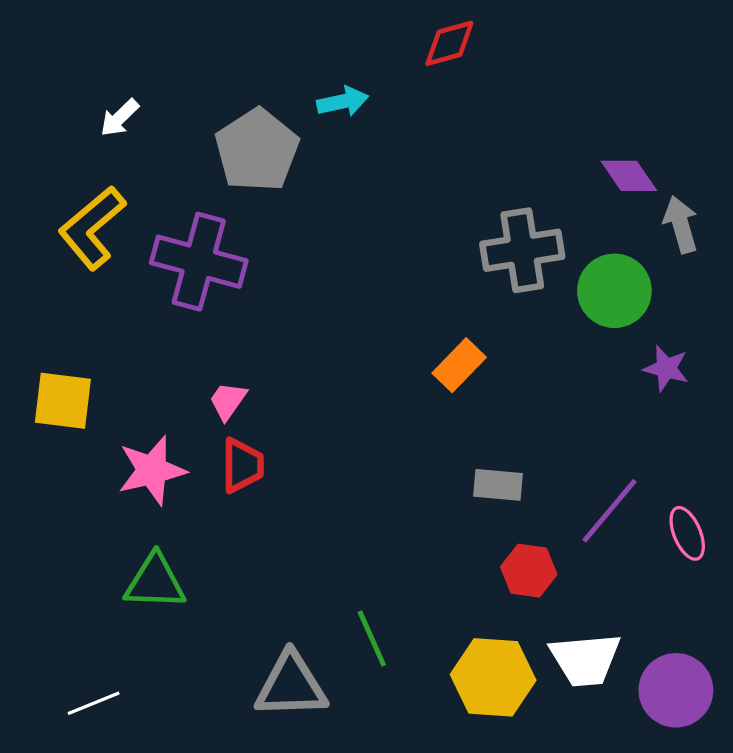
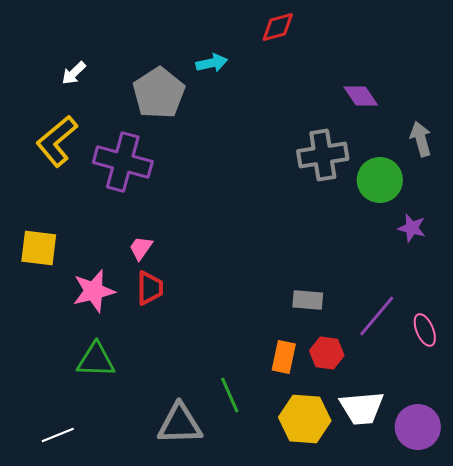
purple diamond: (629, 176) -> (361, 96), moved
orange rectangle: (459, 365) -> (284, 357), moved, turned -32

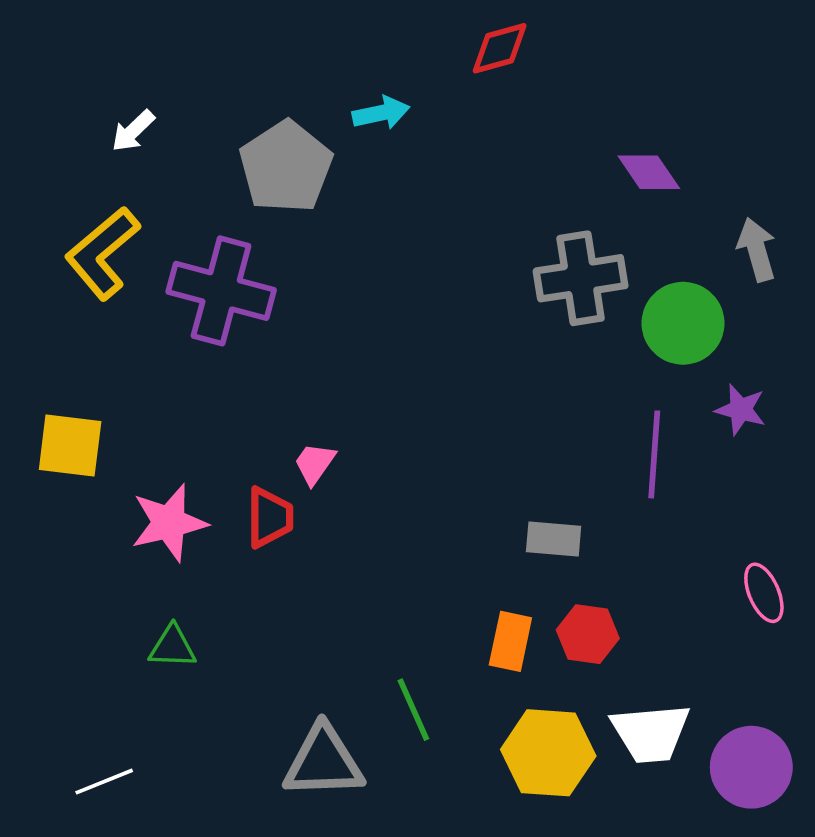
pink trapezoid: (141, 248) -> (315, 463), moved
purple line: (377, 316) -> (654, 454), moved, turned -36
green triangle: (96, 360) -> (173, 647), size x0.7

